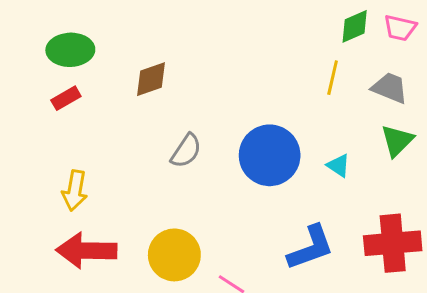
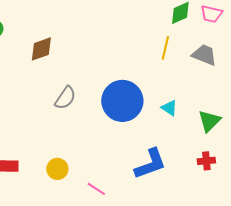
green triangle: (397, 141) -> (209, 121), moved
red cross: (393, 243) -> (206, 161), size x0.5
yellow circle: (174, 255) -> (57, 169), size x0.6

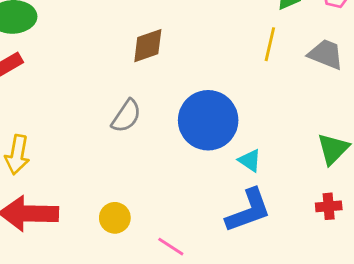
brown diamond: (41, 49) -> (148, 46), moved
cyan triangle: (169, 108) -> (250, 160), moved

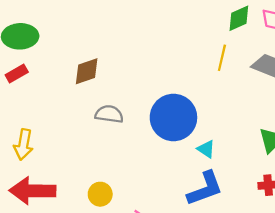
brown diamond: (148, 46) -> (87, 71), moved
gray semicircle: (126, 116) -> (109, 114), turned -116

